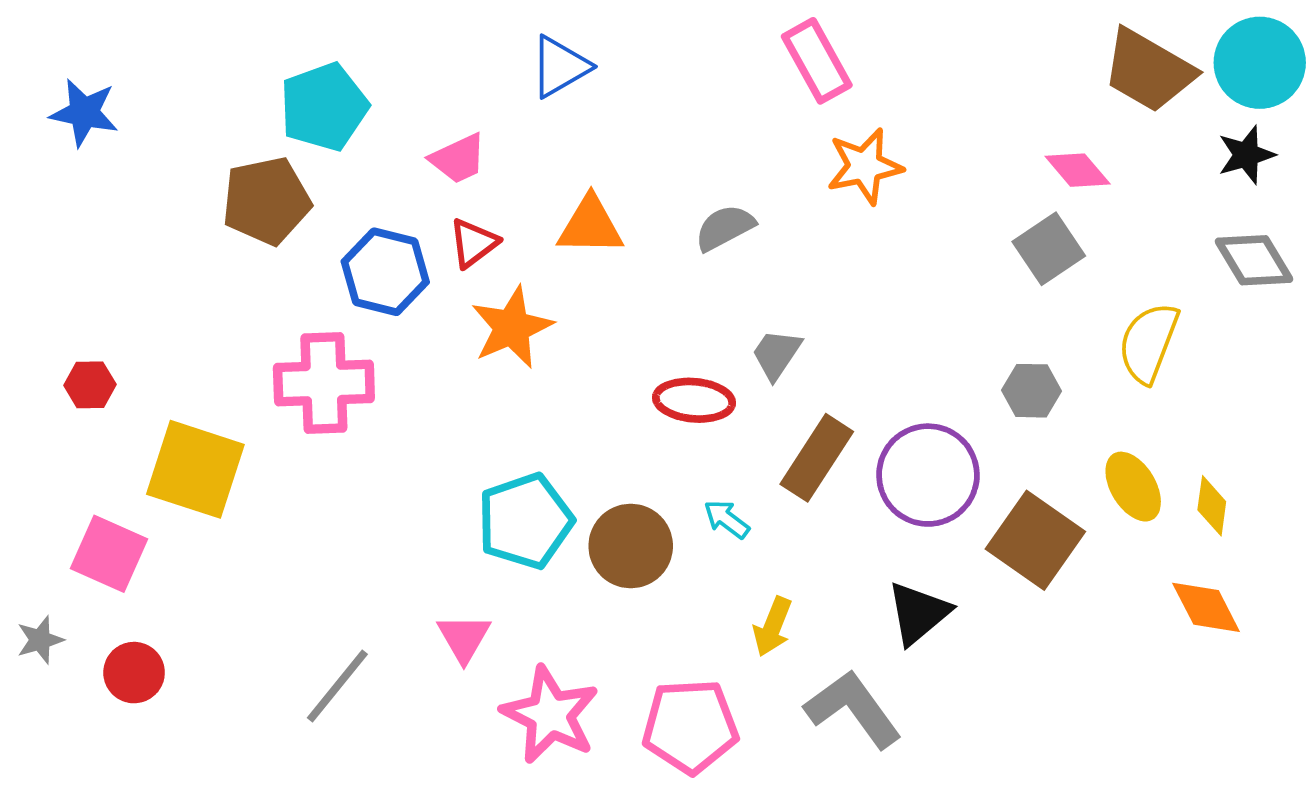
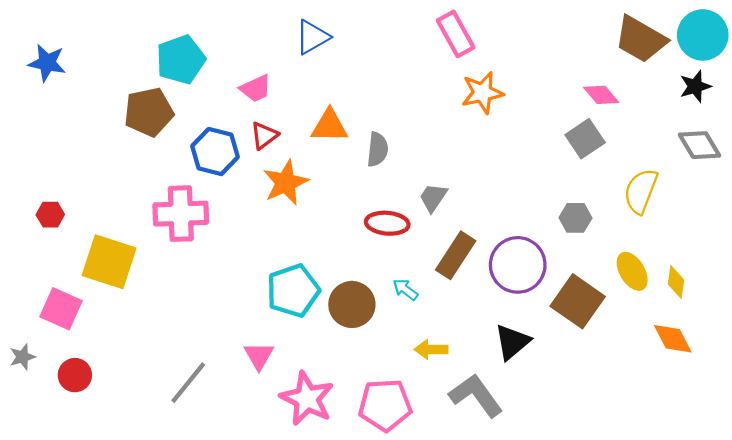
gray semicircle: (725, 228) -> (378, 149), moved, turned 124
yellow arrow: (773, 627) -> (431, 349), turned 68

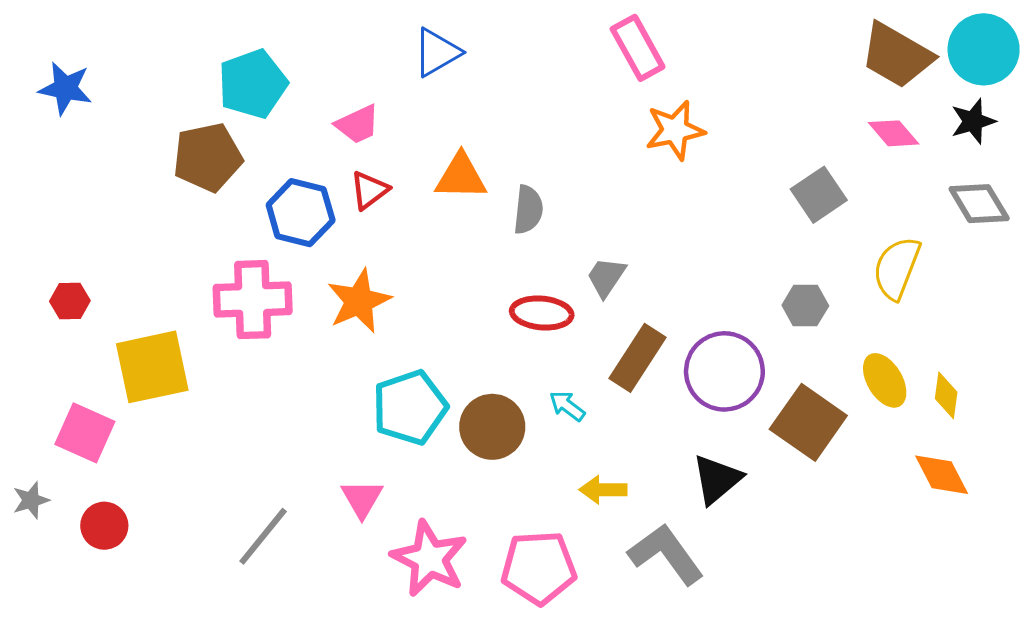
pink diamond: (601, 95) -> (894, 133), moved
orange star: (286, 183) -> (359, 301), moved
yellow square: (109, 262) -> (152, 367), turned -30

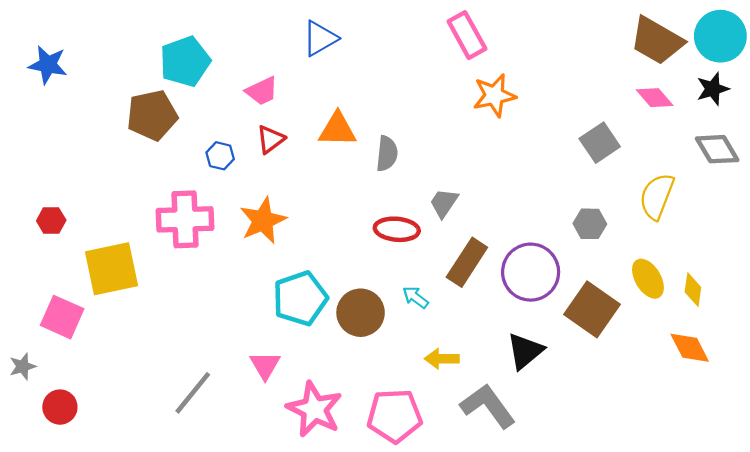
blue hexagon: (301, 213) -> (220, 156), size x0.6
red circle: (104, 526) -> (60, 407), moved

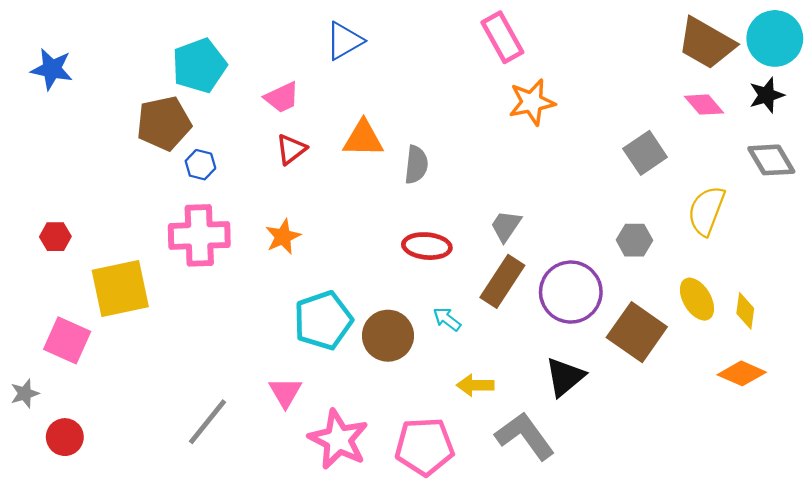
blue hexagon: (220, 156) -> (200, 165), moved
gray trapezoid: (444, 203) -> (506, 226), moved
orange star: (263, 221) -> (283, 237), size x0.7
orange diamond: (690, 348) -> (742, 373), turned -39

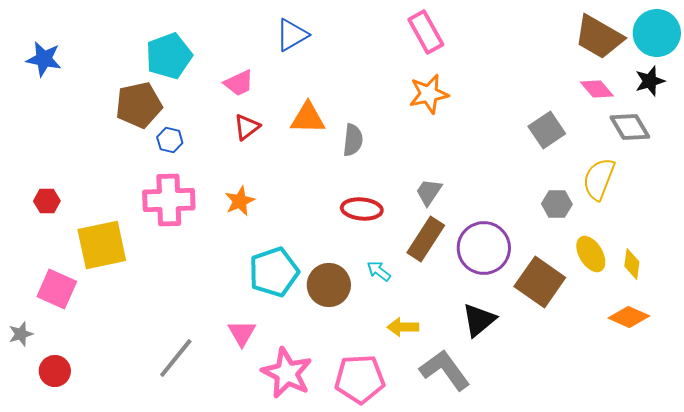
orange star: (532, 102) -> (429, 94), moved
gray diamond: (771, 160) -> (630, 127), moved
gray hexagon: (634, 240) -> (557, 204), moved

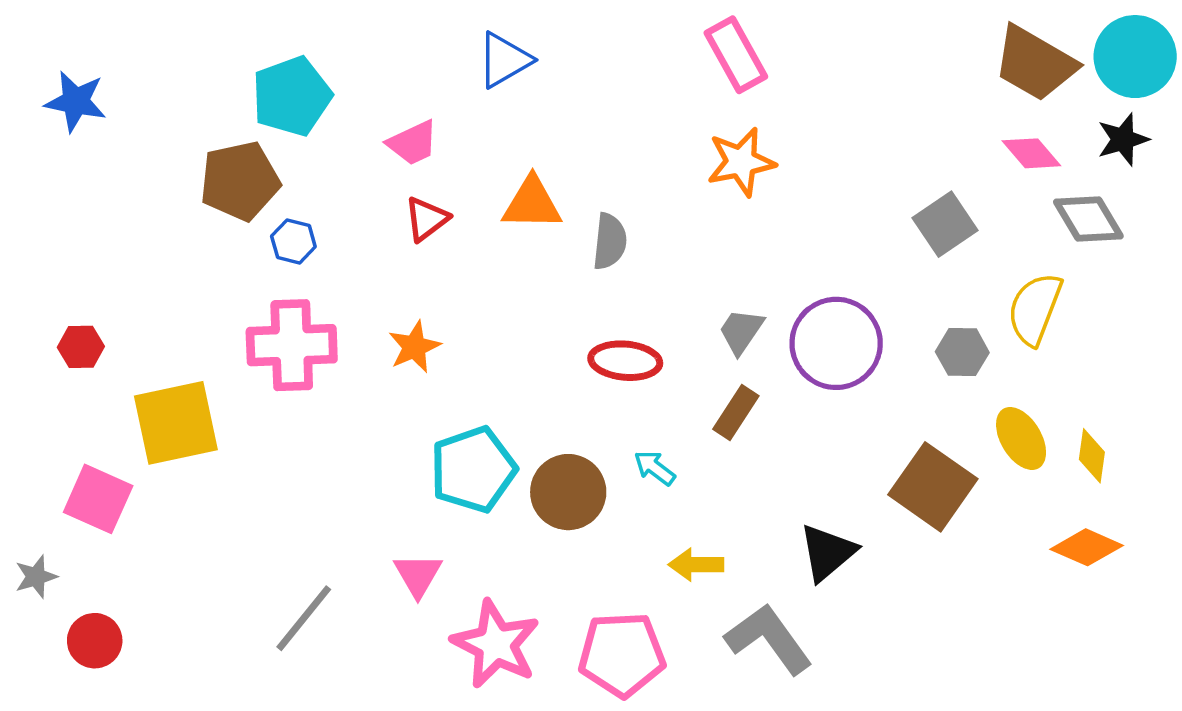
brown rectangle: (426, 239) -> (736, 413), size x0.7
purple circle: (484, 248) -> (836, 343), moved

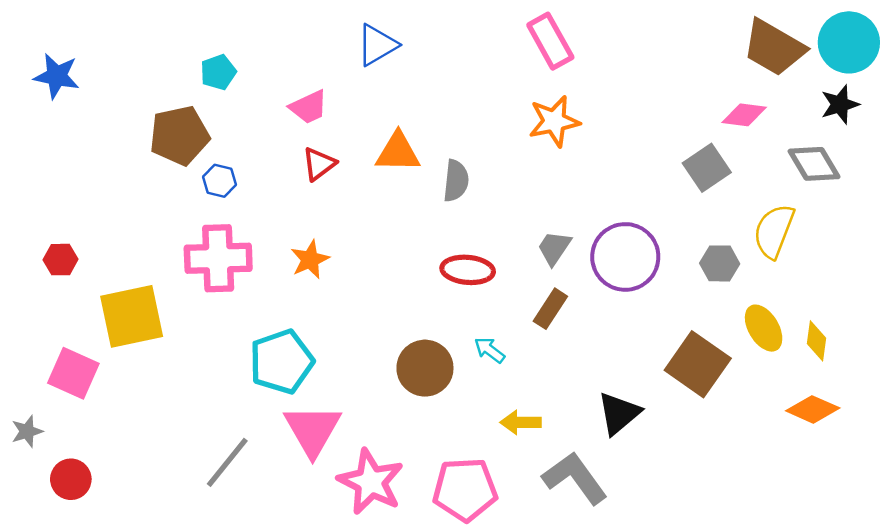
cyan pentagon: (292, 96) -> (218, 72), size x0.6
pink diamond: (1031, 153) -> (744, 115), moved, turned -42
cyan pentagon: (473, 470) -> (282, 362), moved
pink triangle: (418, 575) -> (313, 430), size x1.6

